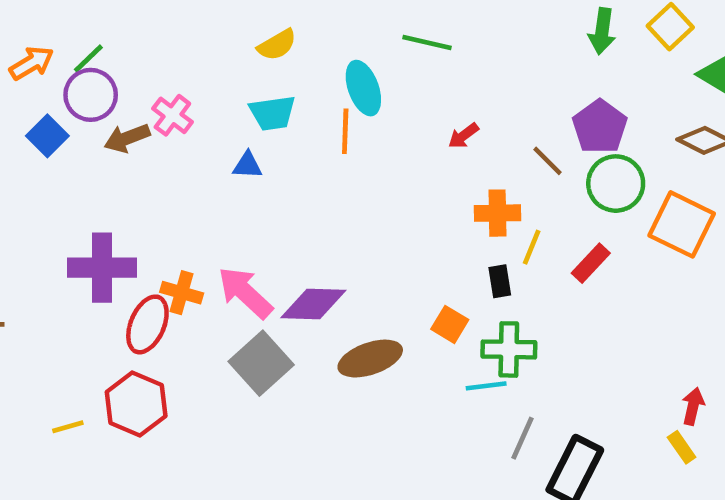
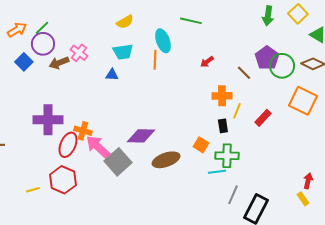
green circle: (616, 184) -> (282, 66), moved
pink arrow: (245, 293) -> (98, 147), moved

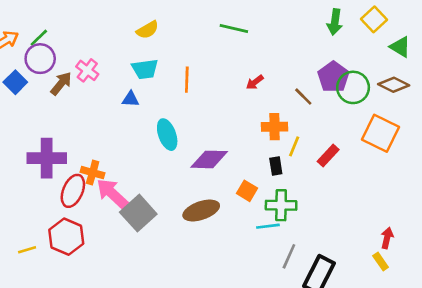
cyan ellipse: (163, 41) -> (167, 135), moved
brown arrow: (59, 63) -> (61, 83), turned 150
purple diamond: (141, 136) -> (209, 159), moved

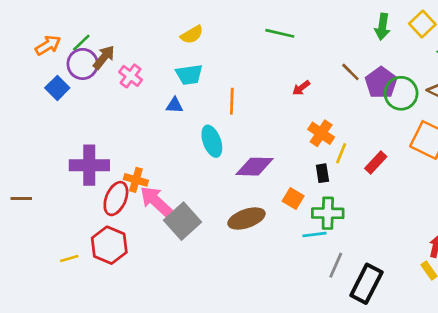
orange line: (187, 80) -> (232, 101), moved
brown arrow: (61, 83) -> (104, 57), moved
brown line: (303, 97) -> (350, 72), moved
orange cross: (274, 127) -> (321, 133), turned 35

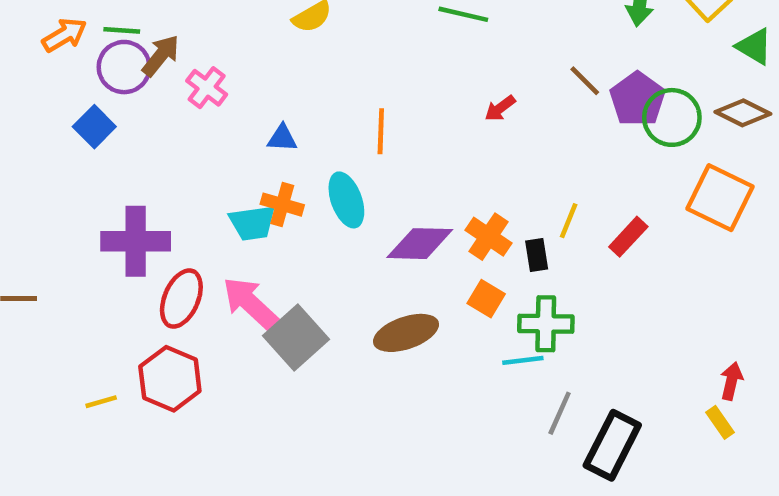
green line: (81, 43) -> (122, 30), turned 48
cyan trapezoid: (189, 75) -> (252, 223), moved
blue square: (57, 88) -> (94, 127), moved
orange cross: (321, 133) -> (489, 237), moved
orange cross: (136, 180) -> (282, 205), moved

